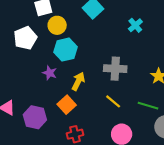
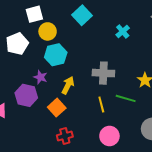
yellow line: (113, 101) -> (101, 105), turned 35
green line: (148, 106) -> (126, 98), moved
purple hexagon: (35, 117) -> (26, 95), moved

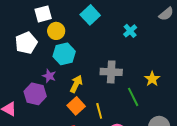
green line: (126, 98) -> (133, 97), turned 48
yellow line: (101, 105) -> (99, 111), moved
orange square: (57, 108) -> (76, 106), moved

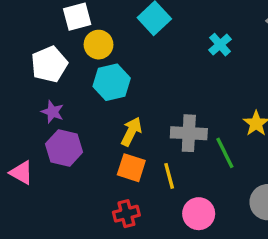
gray cross: (111, 72) -> (189, 133), moved
purple star: (49, 76) -> (53, 112), moved
orange square: (76, 106) -> (131, 168), turned -30

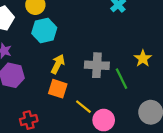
yellow line: (169, 176) -> (83, 107), moved, turned -36
red cross: (126, 214) -> (29, 120), moved

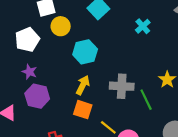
cyan hexagon: (44, 31) -> (85, 52), moved

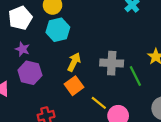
cyan hexagon: (85, 52) -> (58, 30), moved
orange square: (83, 110) -> (74, 86), turned 36

